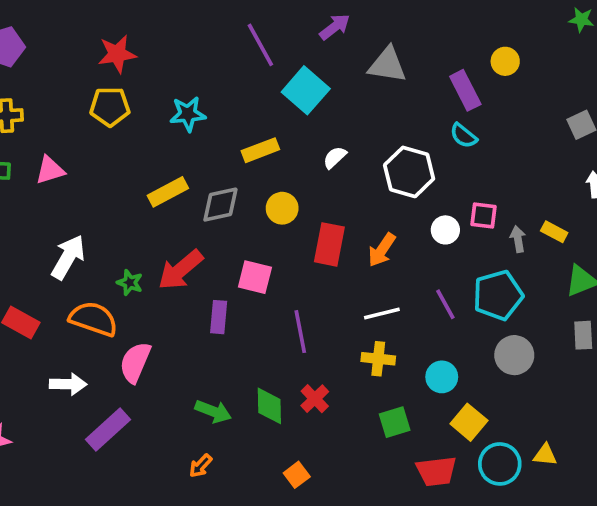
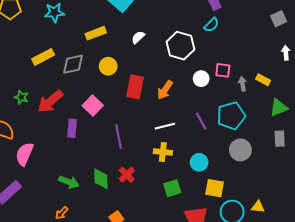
cyan semicircle: (464, 136) -> (211, 25), turned -84
pink square: (255, 277) -> (93, 105), turned 30
green star: (130, 283) -> (21, 97), moved
yellow square: (469, 422) -> (215, 188), turned -30

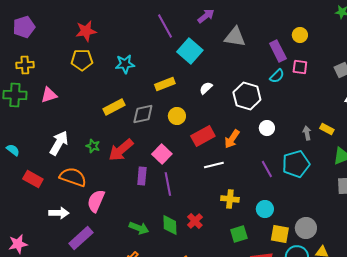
pink square: (223, 70) -> (300, 67), moved
red rectangle: (135, 87) -> (203, 136), turned 50
white line: (165, 126) -> (214, 165), moved
purple line: (118, 136) -> (168, 184), moved
gray circle: (240, 150) -> (306, 228), moved

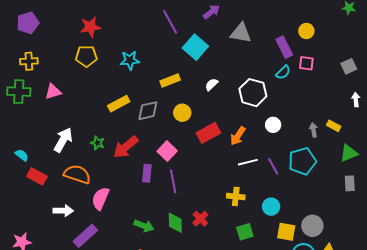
cyan semicircle: (13, 150) -> (22, 155), moved
white line: (214, 165) -> (248, 162), moved

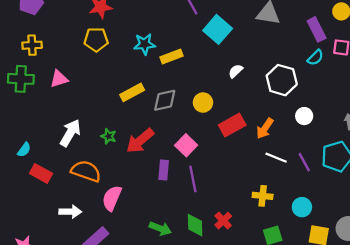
yellow rectangle: (170, 80) -> (171, 56), moved
cyan semicircle: (22, 155) -> (24, 150), turned 88
white line: (248, 162) -> (276, 158), turned 36

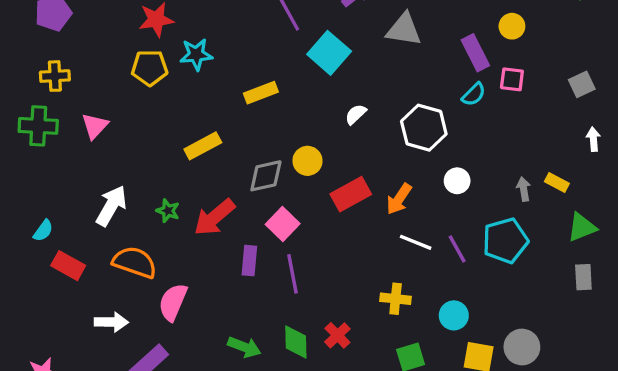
cyan star: (144, 44) -> (196, 54), moved
pink triangle: (59, 79) -> (95, 126), turned -30
gray diamond: (165, 100) -> (266, 176), moved

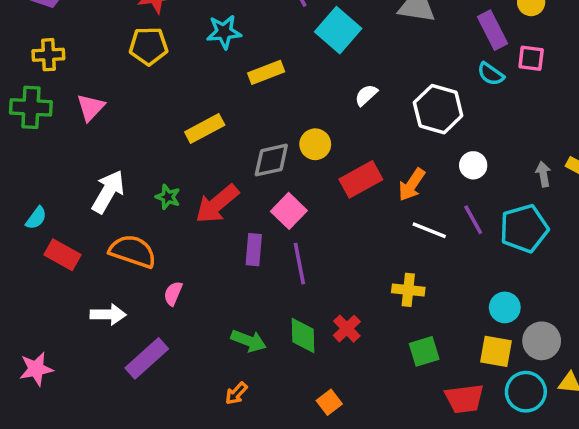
cyan star: (196, 54) -> (224, 32), moved
cyan semicircle: (474, 94) -> (491, 74), turned 80
purple line: (457, 249) -> (473, 220), moved
pink semicircle: (173, 302) -> (173, 293), size x0.6
cyan circle: (454, 315) -> (505, 307), moved

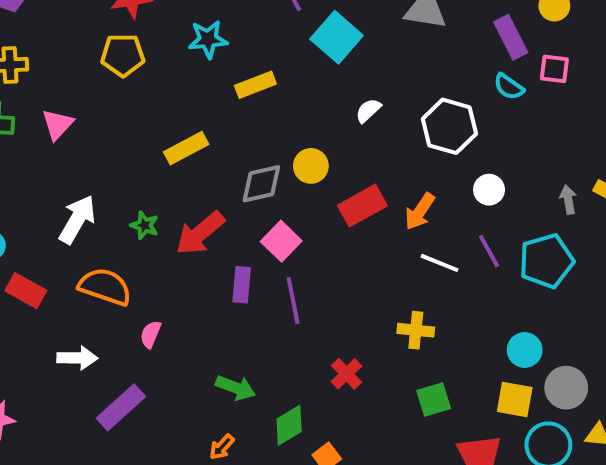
green diamond: (303, 336) -> (289, 425), moved, turned 60

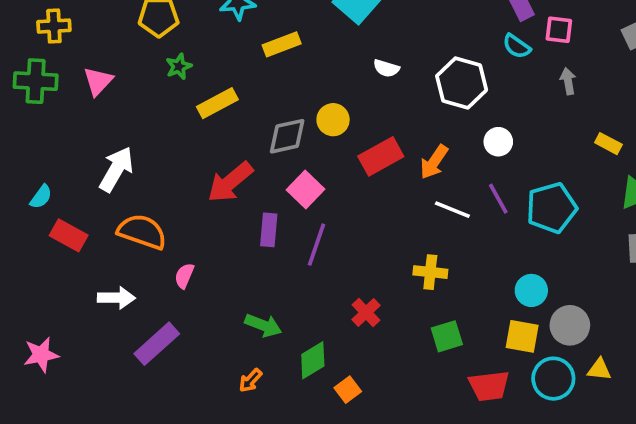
white semicircle: (368, 111) -> (386, 68), turned -120
gray arrow: (568, 200) -> (568, 81), moved
green star: (145, 225) -> (179, 66), moved, turned 30
purple line: (293, 301) -> (316, 245), turned 30

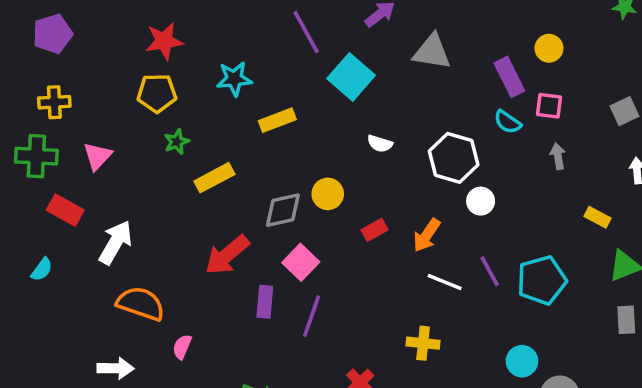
white circle: (498, 142) -> (481, 201), moved
red rectangle: (381, 156) -> (374, 230), size x0.6
red rectangle: (69, 235) -> (65, 210), moved

